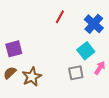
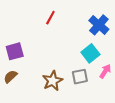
red line: (60, 17) -> (50, 18), moved
brown star: (32, 77) -> (53, 81), moved

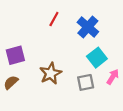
blue cross: (99, 25) -> (88, 27), moved
brown star: (53, 81) -> (51, 73), moved

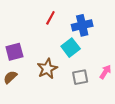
blue cross: (88, 27) -> (82, 25), turned 36
cyan square: (97, 58) -> (71, 48), moved

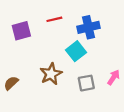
red line: (50, 18) -> (54, 19), turned 48
purple square: (14, 52) -> (21, 31), moved

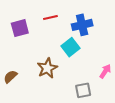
gray square: (86, 83) -> (83, 90), moved

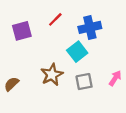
red line: (50, 18) -> (55, 19), turned -32
gray square: (83, 90) -> (84, 82), moved

